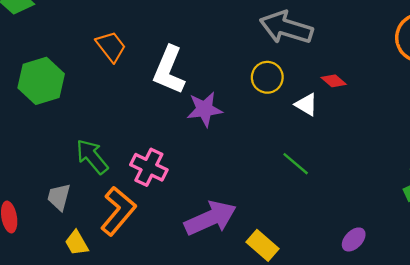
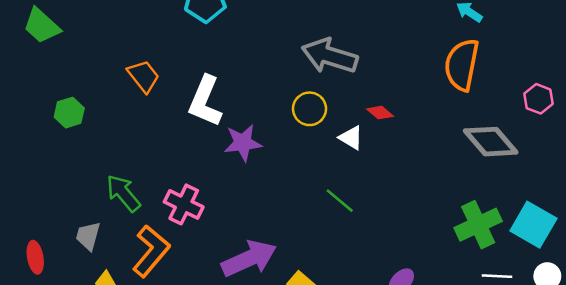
green hexagon: (41, 81) -> (69, 113), size x0.6

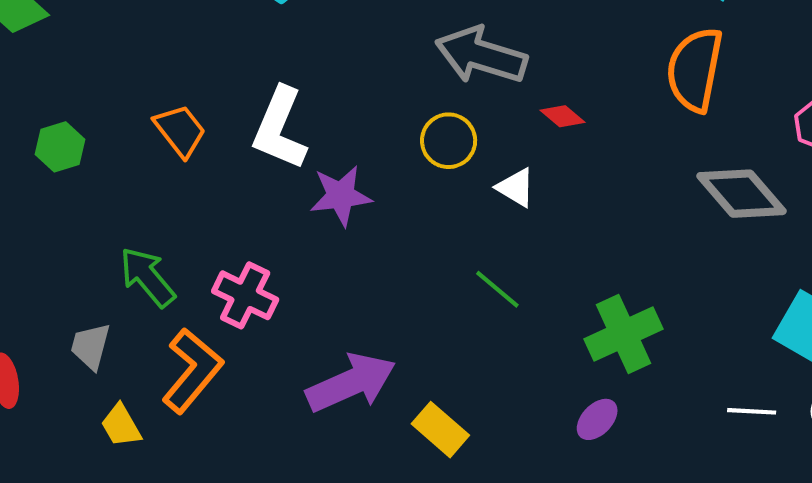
orange trapezoid: (143, 76) -> (180, 131), moved
red diamond: (380, 113) -> (562, 116), moved
green cross: (478, 225) -> (624, 334), moved

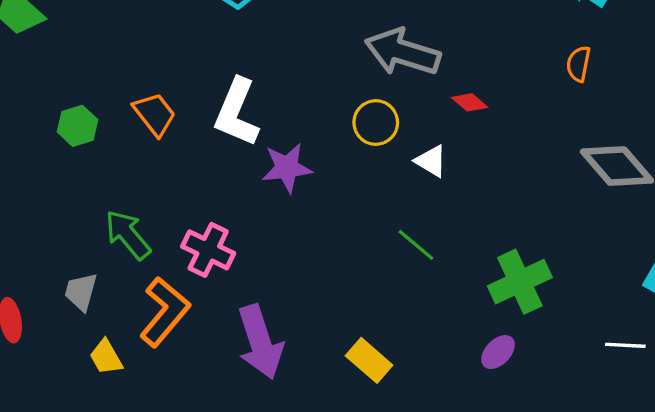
orange semicircle: (695, 70) -> (578, 64), size x0.5
green hexagon: (60, 147) -> (78, 126), moved
purple arrow: (351, 383) -> (260, 342), moved, turned 96

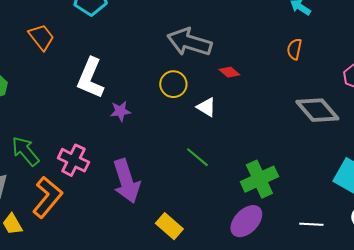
orange trapezoid: (155, 114) -> (41, 37), moved
purple star: (287, 168) -> (120, 111), size x0.7
purple arrow: (260, 342) -> (126, 181), moved
white line: (625, 345) -> (311, 224), moved
purple ellipse: (498, 352) -> (246, 221), size x1.6

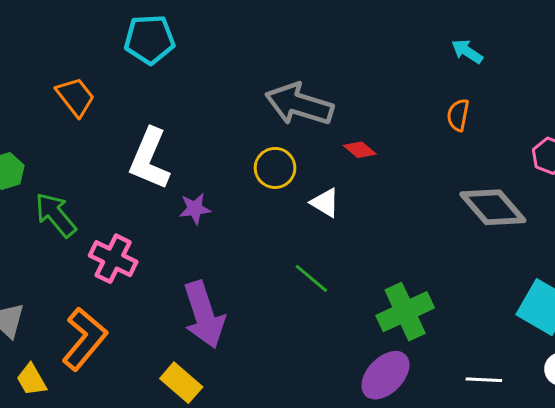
green arrow: (25, 151) -> (56, 215), moved
pink cross: (73, 160) -> (113, 259), moved
yellow rectangle: (169, 226) -> (181, 383), moved

